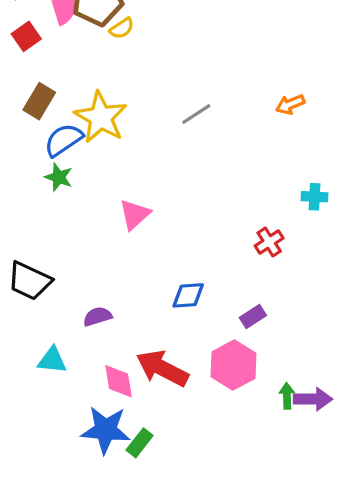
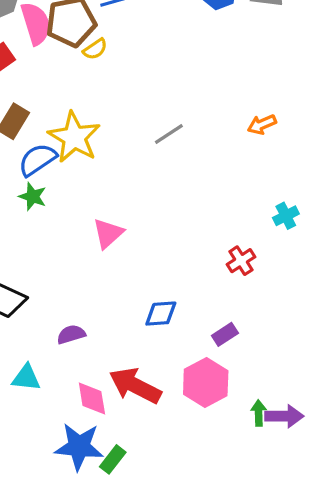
cyan cross: (314, 197) -> (286, 216), turned -30

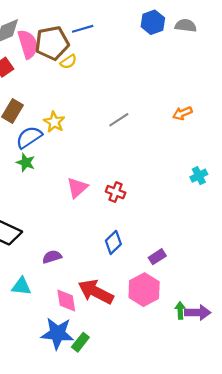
yellow star: (74, 137) -> (54, 122), size x0.6
red cross: (241, 261) -> (116, 192), moved, turned -36
blue diamond: (161, 314) -> (113, 242), turned -40

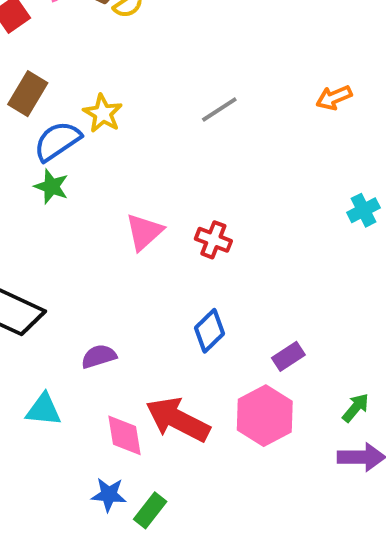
green arrow: (180, 310) -> (356, 408), moved, turned 42
blue star: (57, 333) -> (109, 495), size x0.6

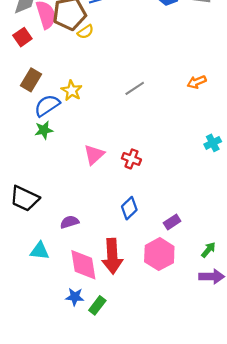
green star: (51, 186) -> (44, 130), turned -30
red arrow: (178, 420) -> (112, 256), turned -120
pink diamond: (125, 435) -> (83, 265), size x1.4

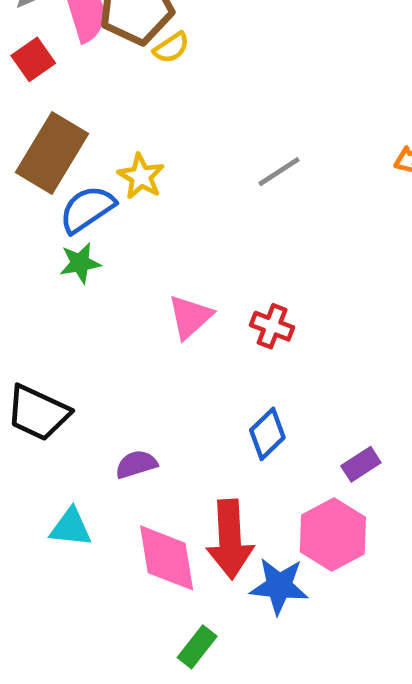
brown rectangle: (31, 80) -> (52, 153), size x1.5
blue star: (75, 297) -> (279, 586), moved, size x1.4

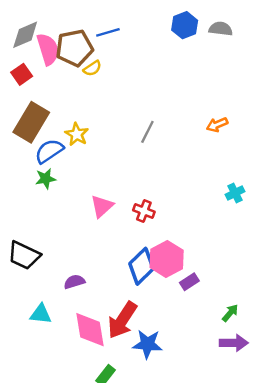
gray line: (279, 172) -> (147, 132), turned -30
blue diamond: (267, 434) -> (141, 266), size x1.4
pink hexagon: (333, 534) -> (167, 259), moved
red arrow: (230, 539) -> (122, 320), turned 36

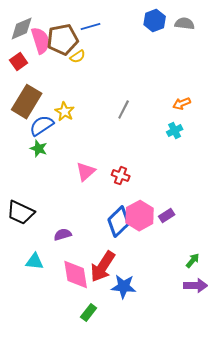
green star: (46, 179) -> (39, 149), turned 30
cyan cross: (235, 193) -> (175, 131), moved
purple rectangle: (189, 282) -> (167, 216), moved

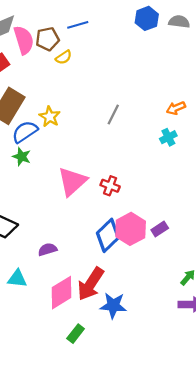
brown pentagon: (63, 40) -> (47, 39), size x0.7
pink triangle: (86, 172) -> (72, 181), size x1.4
pink diamond: (76, 275) -> (61, 293), turned 68

